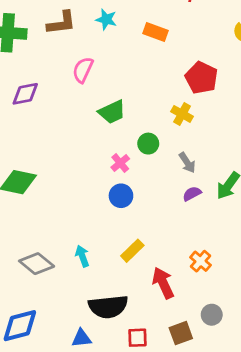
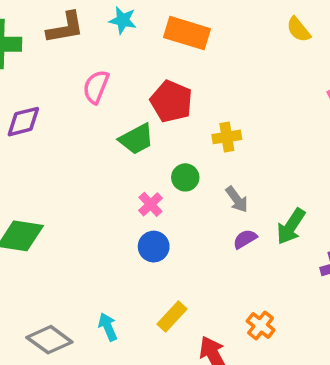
orange rectangle: (155, 32) -> (187, 33), size x1.4
red pentagon: (201, 78) -> (171, 101), moved
yellow cross: (182, 114) -> (227, 137), turned -35

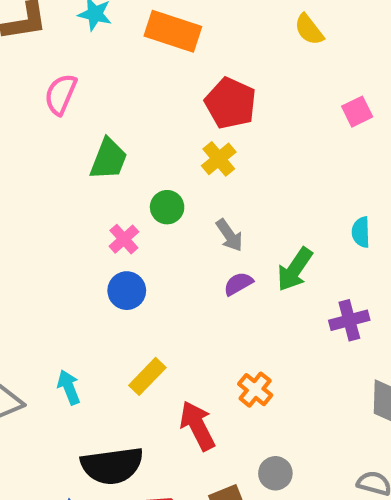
red pentagon: (171, 101) -> (231, 103), moved
yellow cross: (227, 137) -> (219, 159), turned -32
green trapezoid: (136, 139) -> (109, 159), turned -42

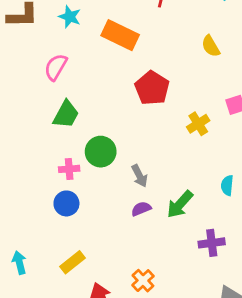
pink semicircle: (61, 94) -> (56, 67), moved
yellow cross: (219, 159) -> (198, 124), moved
green circle: (167, 207) -> (101, 152), size x1.4
pink cross: (124, 239) -> (69, 169), turned 30

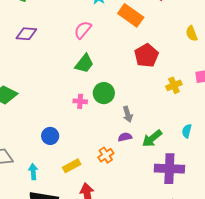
blue circle: (66, 203) -> (50, 136), moved
purple cross: (212, 243) -> (169, 169), size x1.6
cyan arrow: (19, 263) -> (33, 172), moved
orange cross: (143, 281) -> (106, 155), moved

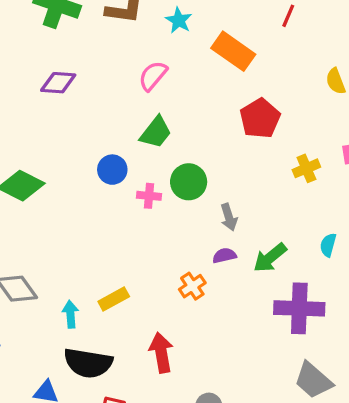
blue circle: (50, 136) -> (112, 170), moved
yellow rectangle: (72, 166) -> (114, 299), moved

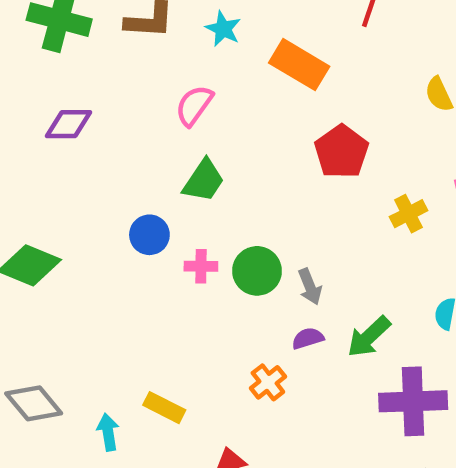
green circle: (189, 182) -> (257, 271), moved
yellow rectangle: (114, 299) -> (164, 408), turned 60

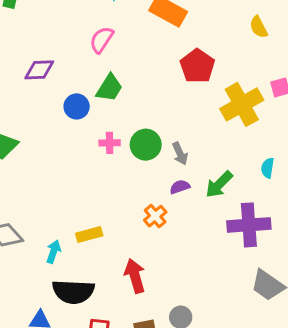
purple diamond: (68, 124) -> (39, 70), moved
yellow cross: (408, 214) -> (242, 104), size x1.8
blue circle: (149, 235) -> (77, 106), moved
yellow rectangle: (164, 408) -> (89, 235), turned -40
cyan arrow: (108, 432) -> (54, 252), turned 30

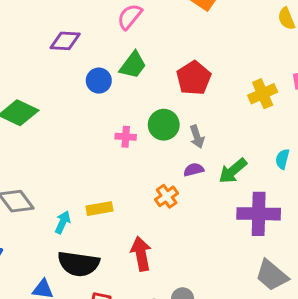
red pentagon: (197, 66) -> (194, 78), moved
yellow cross: (242, 104) -> (263, 94), size x0.7
pink cross: (110, 143) -> (126, 137), moved

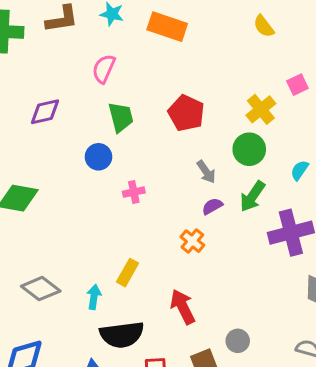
green trapezoid: (133, 65) -> (121, 117), turned -36
blue circle: (99, 81) -> (98, 157), moved
green circle: (164, 125) -> (249, 149), moved
cyan semicircle: (282, 159) -> (300, 170), turned 36
yellow rectangle: (99, 209) -> (128, 273), turned -35

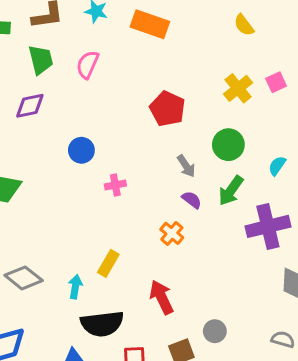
yellow cross: (261, 109) -> (238, 88), moved
green trapezoid: (121, 117) -> (41, 60), moved
purple semicircle: (212, 206) -> (192, 200), turned 66

